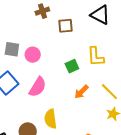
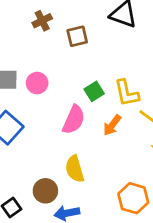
yellow L-shape: (96, 57) -> (127, 93), moved
pink semicircle: (38, 87) -> (74, 120), moved

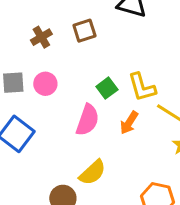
brown cross: (42, 21) -> (41, 37), moved
yellow semicircle: (75, 169) -> (92, 172), turned -112

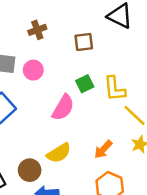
brown square: (84, 31) -> (84, 42), moved
orange arrow: (129, 123) -> (103, 149), moved

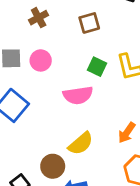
green square: (85, 84) -> (97, 67), turned -30
pink semicircle: (63, 108) -> (78, 95), turned 60

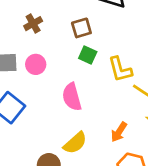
green square: (97, 67) -> (88, 55), moved
pink semicircle: (78, 95) -> (72, 97), turned 84

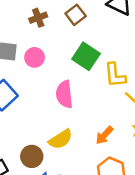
brown square: (81, 28) -> (76, 15), moved, turned -30
green square: (88, 55) -> (86, 56), size x1.5

